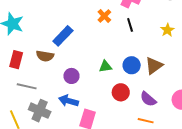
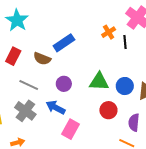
black line: (130, 25) -> (125, 42), moved
green triangle: (105, 66) -> (99, 82), size x1.5
gray line: (27, 86) -> (29, 85), moved
purple semicircle: (148, 99) -> (134, 123), turned 42

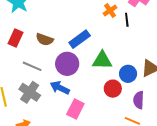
blue rectangle: (64, 43) -> (80, 39), moved
purple circle: (64, 84) -> (67, 64), size x1.5
blue circle: (125, 86) -> (128, 74), moved

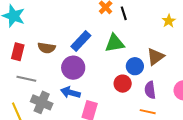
green triangle: (102, 60) -> (115, 43), moved
gray line: (32, 66) -> (26, 79), moved

